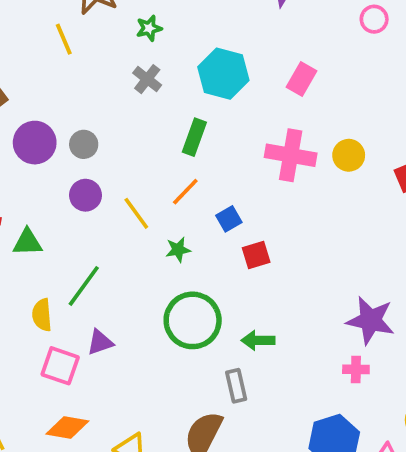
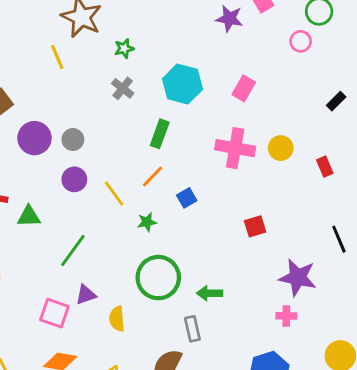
red square: (256, 255) -> (255, 226), moved
yellow semicircle: (42, 315) -> (117, 319), moved

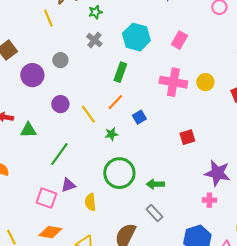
gray circle: (73, 140) -> (60, 60), moved
gray rectangle: (192, 329) -> (154, 213), moved, turned -30

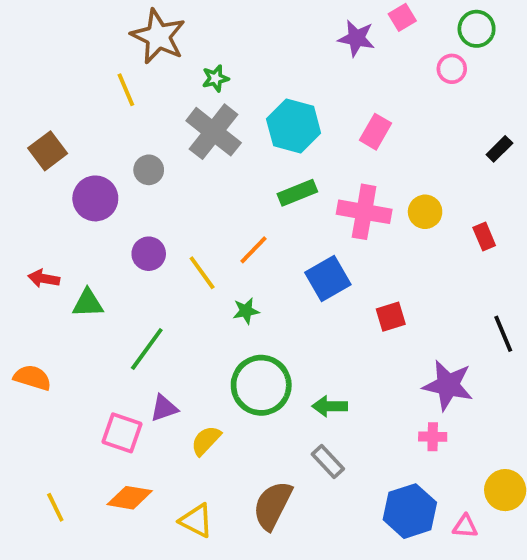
gray cross: (94, 40) -> (214, 132), size x1.8
green rectangle: (120, 72) -> (297, 193), moved, turned 48
blue square: (139, 117) -> (328, 278), moved, size x1.6
yellow semicircle: (90, 202) -> (206, 441), turned 48

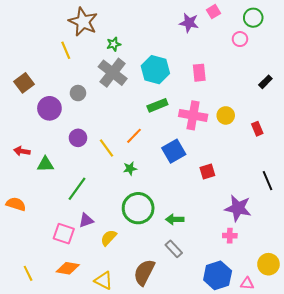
pink rectangle: (376, 132) -> (199, 73), turned -36

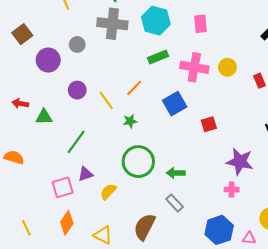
gray cross: (113, 73) -> (112, 24), turned -32
pink square: (64, 234) -> (63, 187), turned -35
orange diamond: (68, 268) -> (67, 223), turned -65

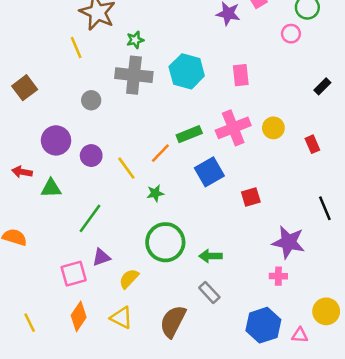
green rectangle: (158, 57) -> (189, 134), moved
purple circle: (48, 60) -> (56, 140), moved
pink cross: (194, 67) -> (233, 128), turned -32
yellow triangle: (103, 235) -> (121, 318), moved

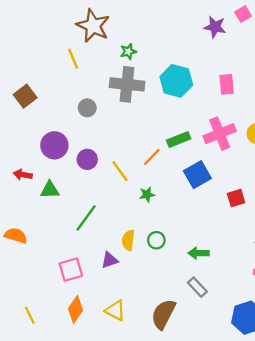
green circle: (165, 242) -> (156, 240), size x0.5
purple triangle: (101, 257) -> (109, 260), moved
yellow semicircle: (129, 279) -> (128, 240), moved, turned -36

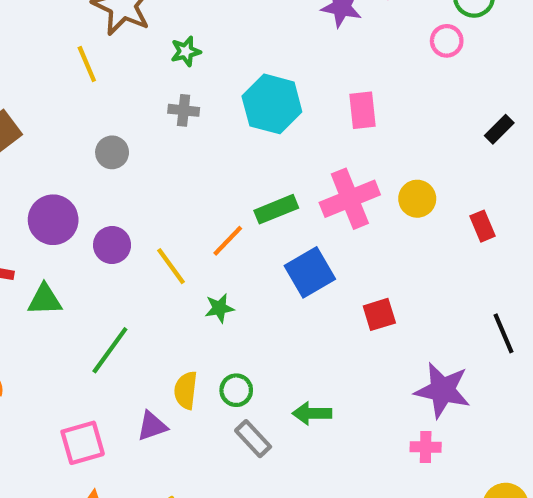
gray cross: (127, 84) -> (184, 110), size x0.5
gray rectangle: (197, 287) -> (253, 439), moved

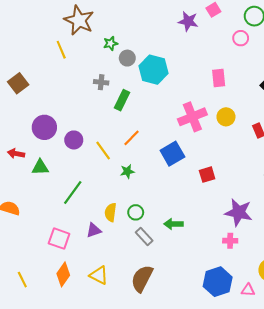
gray cross: (184, 110) -> (101, 82), moved
pink rectangle: (362, 110) -> (219, 78), moved
gray circle: (112, 152) -> (127, 58), moved
green rectangle: (276, 209) -> (122, 100), moved, turned -42
pink square: (83, 443) -> (59, 239), turned 35

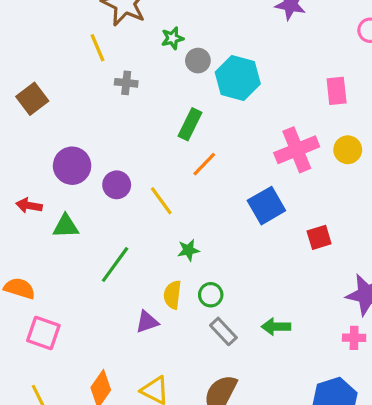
gray cross: (101, 82) -> (126, 83), moved
orange line: (131, 138) -> (204, 164), moved
green star: (127, 171) -> (188, 250), moved
green arrow: (173, 224) -> (276, 327), moved
pink square: (59, 239) -> (43, 333), moved

